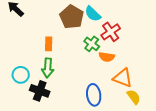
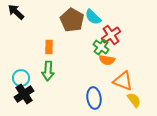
green cross: (92, 44) -> (101, 47), moved
black cross: (40, 91) -> (24, 94), moved, turned 36

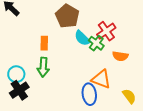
cyan semicircle: (93, 17) -> (82, 38), moved
orange semicircle: (107, 60) -> (120, 56), moved
orange triangle: (123, 81) -> (101, 79), moved

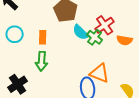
orange semicircle: (120, 56) -> (125, 40), moved
cyan circle: (16, 74) -> (15, 34), moved

